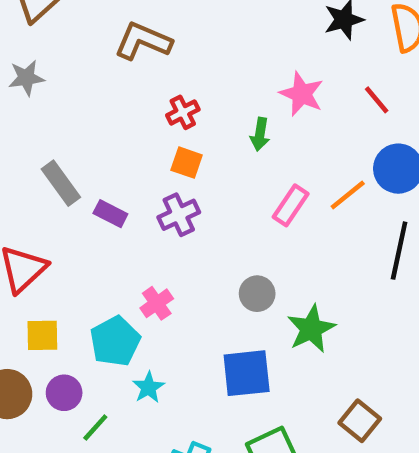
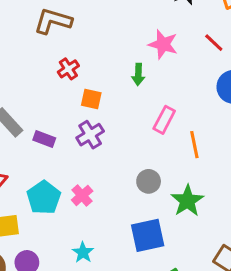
red cross: (183, 112) -> (68, 69), moved
orange line: (348, 195) -> (194, 145), moved, turned -56
cyan pentagon: (115, 341) -> (44, 198), moved

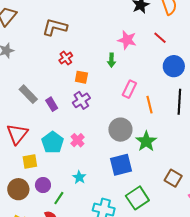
purple rectangle: (44, 139) -> (52, 104), turned 40
gray circle: (149, 181) -> (120, 130), size x1.5

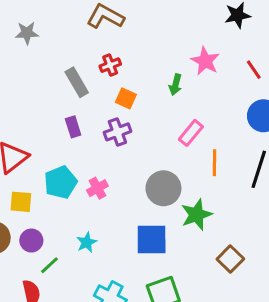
gray rectangle: (28, 94) -> (77, 82), moved
brown square: (173, 178) -> (230, 259), moved

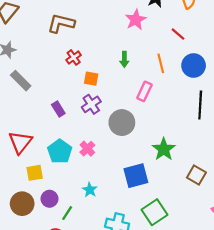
pink star: (205, 61) -> (136, 20), moved, turned 30
gray rectangle: (77, 82) -> (21, 81), moved
orange line: (214, 163) -> (161, 63), moved
gray circle: (163, 188) -> (122, 123), moved

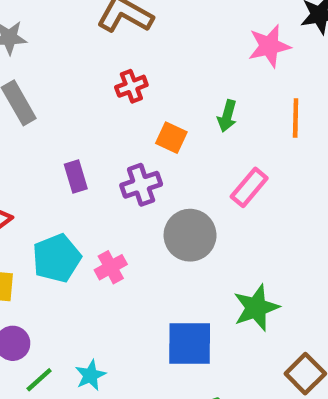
orange line: (161, 63) -> (296, 118), moved
orange square: (91, 79) -> (171, 138), moved
cyan star: (90, 190) -> (90, 375), moved

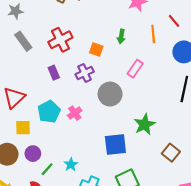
red cross: (131, 86) -> (60, 40), moved, size x1.6

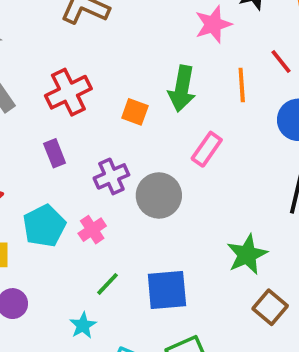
green arrow: (121, 37) -> (182, 89), size x1.6
purple cross: (85, 73) -> (111, 176), moved
green star: (145, 124) -> (247, 254), moved
green line: (47, 169) -> (108, 284), moved

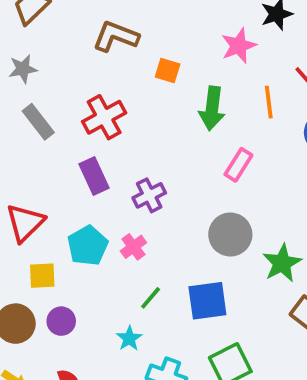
orange square: (135, 112) -> (168, 71), moved
purple rectangle: (55, 153) -> (94, 176), size x1.4
gray circle: (159, 195) -> (230, 234), moved

